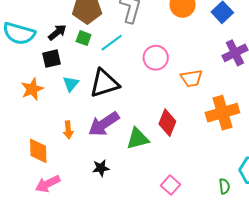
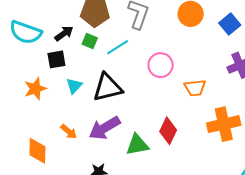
orange arrow: (68, 130) -> (69, 132), turned -48

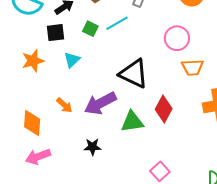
green square: (90, 41) -> (90, 29), moved
pink circle: (161, 65) -> (177, 38), moved
black triangle: (107, 87) -> (134, 74), moved, turned 36

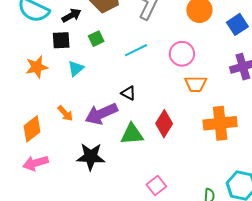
cyan line: (117, 23) -> (136, 50), moved
green square: (90, 29) -> (96, 39), turned 35
black triangle: (134, 74) -> (128, 93), moved, size x0.5
orange diamond: (32, 123) -> (32, 129), turned 44
black star: (93, 147) -> (91, 157), size x1.6

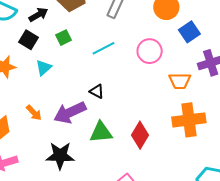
blue square: (237, 24) -> (189, 32), moved
black square: (61, 40) -> (28, 40), turned 36
orange trapezoid: (196, 84) -> (180, 81), moved
red diamond: (164, 124) -> (140, 135), moved

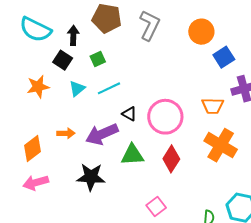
black arrow: (38, 15) -> (73, 35), turned -60
cyan line: (104, 48) -> (109, 88), moved
pink circle: (150, 51) -> (165, 117), moved, size x1.4
orange arrow: (34, 113) -> (66, 133), turned -48
orange cross: (189, 120) -> (221, 145), turned 36

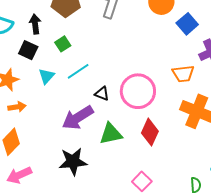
orange arrow: (66, 133) -> (17, 107), moved

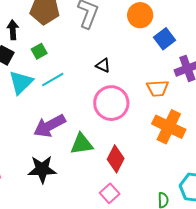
cyan triangle: (46, 76) -> (21, 82), size x1.5
black triangle: (102, 94) -> (103, 65), moved
red diamond: (150, 132) -> (116, 159), moved

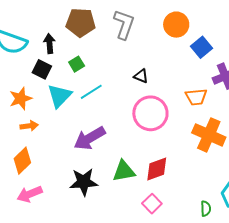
green triangle: (82, 144) -> (124, 171), moved
red diamond: (116, 159) -> (157, 169), turned 44

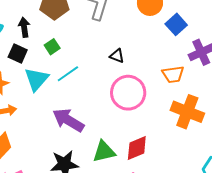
purple arrow: (90, 138) -> (68, 120), turned 64

